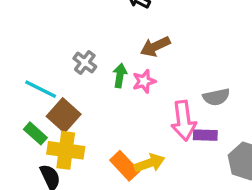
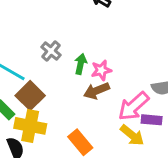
brown arrow: (155, 46) -> (97, 91), moved
pink arrow: (184, 121) -> (134, 106), turned 52
yellow arrow: (150, 163) -> (132, 135), moved, turned 55

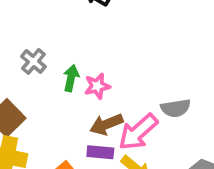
brown arrow: (97, 91) -> (106, 124), moved
purple rectangle: (152, 120) -> (100, 152), moved

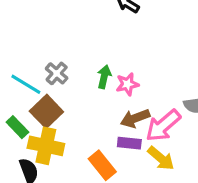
gray cross: (33, 61) -> (57, 73), moved

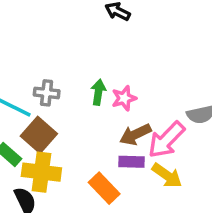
gray cross: (57, 73) -> (47, 93), turned -30

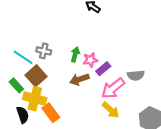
brown arrow: (135, 134) -> (79, 79), moved
purple rectangle: (131, 162) -> (103, 69), moved, turned -48
orange rectangle: (104, 188) -> (51, 113), moved

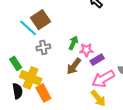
gray cross: (44, 51) -> (43, 47), moved, turned -32
cyan line: (23, 57) -> (28, 28), moved
brown square: (36, 76) -> (40, 20), moved
brown arrow: (79, 79) -> (74, 66), turned -42

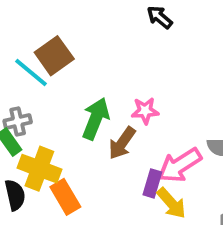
green arrow: (73, 43) -> (96, 119), moved, size x1.5
gray cross: (43, 47) -> (18, 121), moved
purple rectangle: (97, 60) -> (152, 183), moved, turned -40

